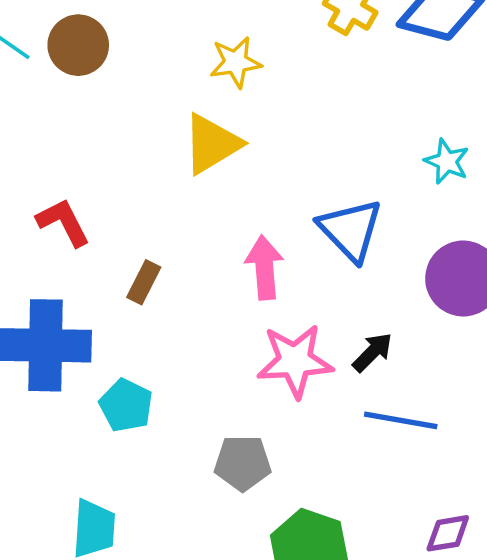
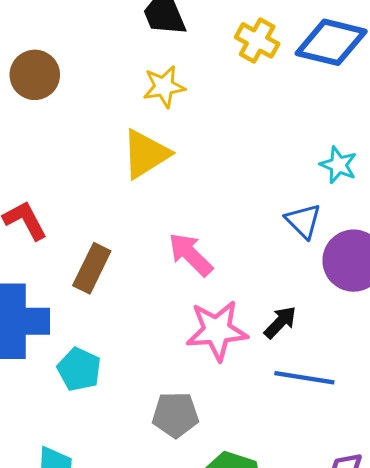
blue triangle: (350, 230) -> (303, 221), moved, size x0.7
pink arrow: (264, 268) -> (191, 254), turned -39
brown rectangle: (144, 282) -> (92, 268), size x1.4

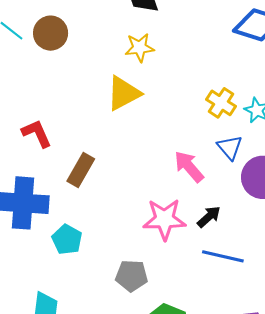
yellow cross: (257, 40) -> (221, 103), moved
pink arrow: (191, 254) -> (189, 167), moved

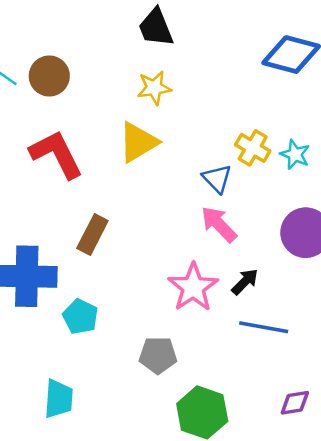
red L-shape: (37, 133) -> (56, 154), moved, size x1.5
blue triangle: (230, 147) -> (217, 178), moved
pink star: (164, 219) -> (193, 287), turned -30

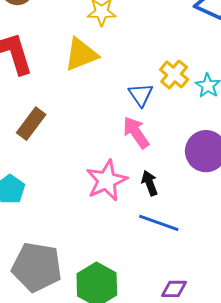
black arrow: (245, 282) -> (150, 183), turned -75
gray pentagon: (158, 355) -> (37, 267), moved, size x1.6

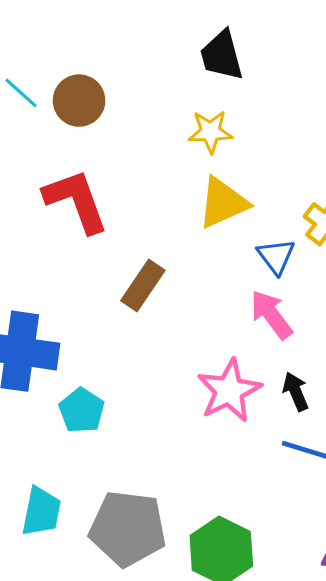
yellow triangle: (81, 54) -> (223, 203), moved
brown rectangle: (31, 124) -> (143, 285), moved

